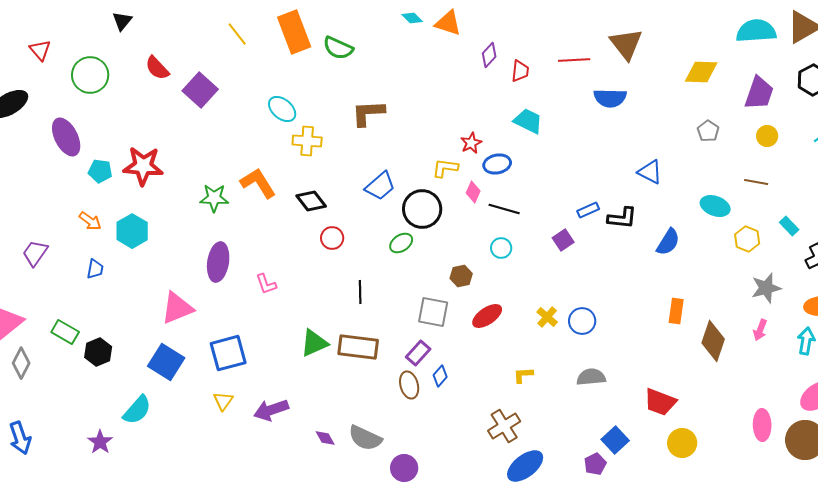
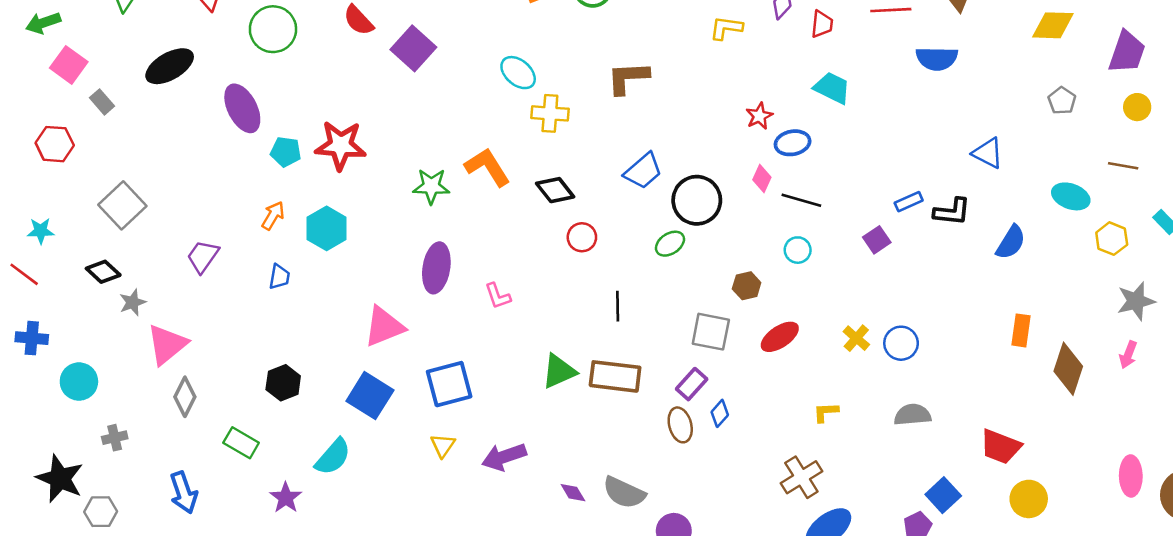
yellow L-shape: (445, 168) -> (726, 28), moved
orange arrow: (90, 221) -> (273, 216), turned -95
green rectangle: (65, 332) -> (241, 443), moved

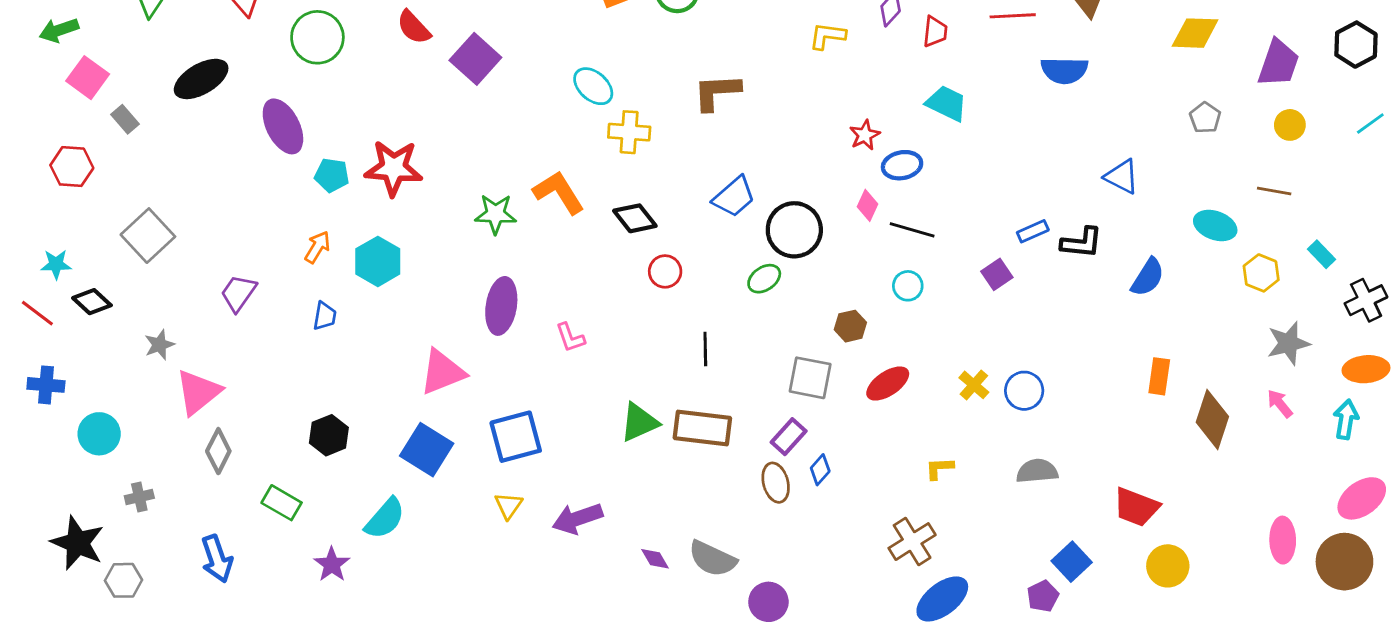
black diamond: (103, 272) -> (92, 302), moved
pink arrow: (1128, 355) -> (1280, 404), turned 120

